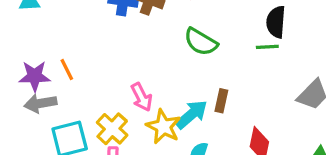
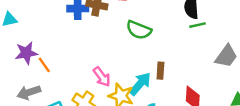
green line: (267, 47) -> (197, 25), moved
purple star: (35, 76) -> (26, 53), moved

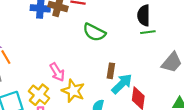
cyan arrow: (140, 84) -> (122, 84), moved

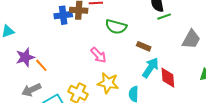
brown rectangle: (111, 71) -> (144, 46), moved, turned -64
pink arrow: (57, 72) -> (98, 55), moved

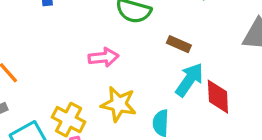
pink arrow: (98, 55) -> (104, 57), turned -54

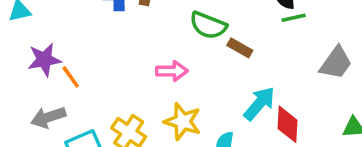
brown rectangle: (179, 44) -> (240, 48), moved

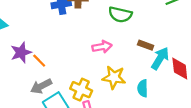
brown rectangle: (240, 48) -> (146, 45), moved
gray arrow: (48, 117) -> (41, 86), moved

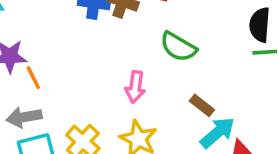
pink arrow: (102, 47) -> (135, 87), turned 90

